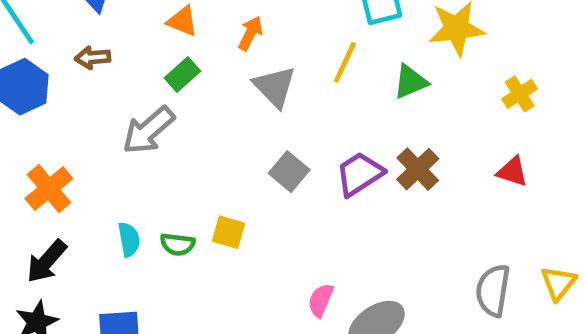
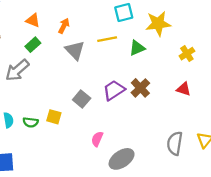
yellow line: (345, 62) -> (107, 39), turned 54
gray square: (289, 172) -> (82, 99), moved
pink semicircle: (321, 300) -> (97, 139), moved

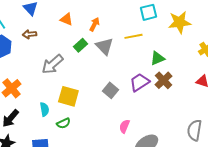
green rectangle: (33, 45) -> (80, 45), moved
green triangle: (137, 48) -> (157, 58), moved
yellow square: (54, 117) -> (68, 96), moved, size x1.5
green semicircle: (31, 122) -> (63, 123), moved, turned -32

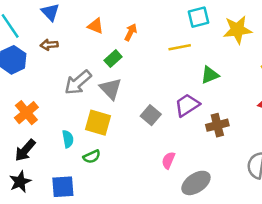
gray triangle: (104, 46) -> (111, 89), moved
brown cross: (163, 80) -> (217, 125), moved, turned 30

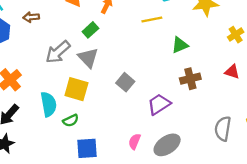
purple trapezoid: (187, 105) -> (159, 104), moved
brown cross: (217, 125) -> (190, 79), moved
cyan semicircle: (68, 139) -> (49, 104), size x1.5
pink semicircle: (168, 160) -> (135, 141), moved
blue square: (63, 187) -> (87, 148), moved

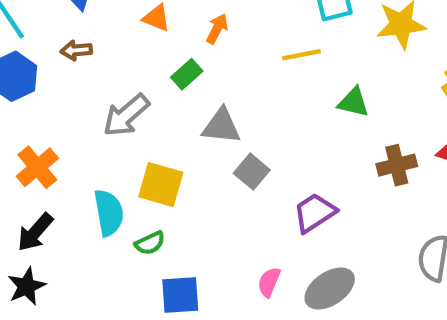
green triangle: (180, 45) -> (353, 102), turned 36
gray triangle: (88, 58) -> (221, 126), moved, turned -40
brown cross: (190, 79) -> (397, 165), moved

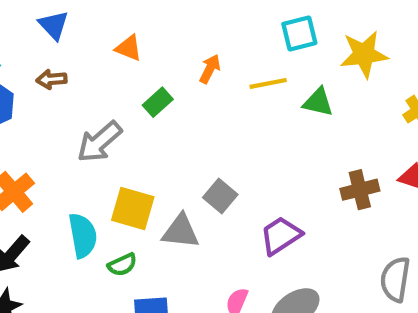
orange arrow: (217, 29) -> (210, 69), moved
green triangle: (353, 102) -> (318, 102), moved
gray triangle: (221, 126) -> (181, 231), moved

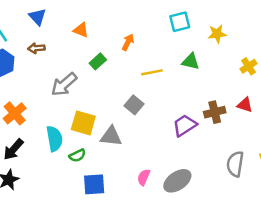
yellow star: (364, 54) -> (217, 34), size x0.7
yellow line: (268, 83) -> (152, 72), moved
gray square: (220, 196) -> (134, 105), moved
purple trapezoid: (281, 236) -> (185, 125), moved

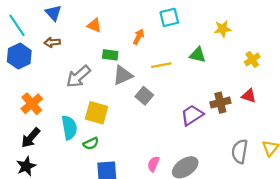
cyan square: (180, 22) -> (169, 17), moved
green rectangle: (98, 61) -> (110, 55), turned 49
gray triangle: (111, 136) -> (123, 75), moved, turned -30

